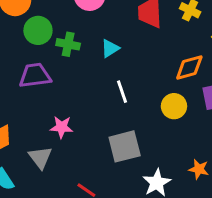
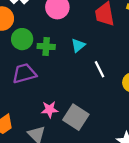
white line: (122, 92) -> (99, 69), moved
gray square: (125, 146) -> (76, 117), moved, turned -35

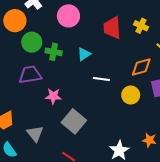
white line: (99, 69) -> (101, 79), turned -63
pink star: (50, 110) -> (53, 96), moved

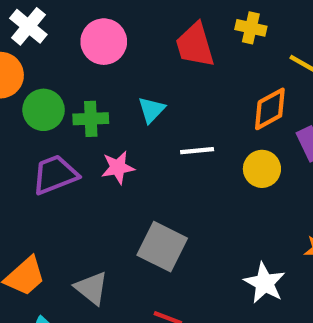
pink star: (53, 96) -> (118, 167), moved

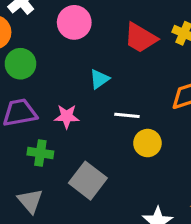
red trapezoid: (195, 45) -> (140, 38), turned -54
green cross: (91, 119) -> (40, 153), moved
yellow circle: (262, 169) -> (147, 143), moved

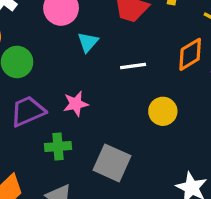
cyan triangle: (99, 79) -> (88, 42), moved
white line: (127, 115) -> (133, 66), moved

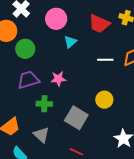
white line: (133, 66) -> (105, 60), moved
yellow circle: (163, 111) -> (104, 100), moved

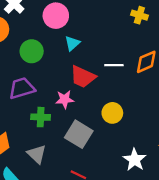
red trapezoid: (99, 24) -> (83, 77), moved
green circle: (25, 49) -> (32, 51), moved
pink star: (58, 79) -> (65, 99), moved

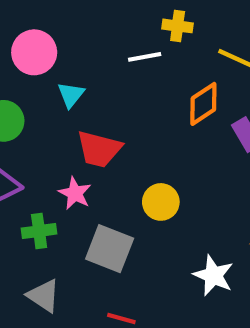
white line: (114, 65) -> (145, 57), moved
pink star: (65, 99) -> (75, 193), turned -30

